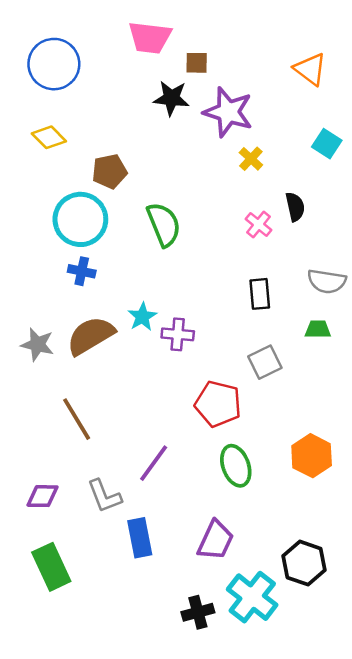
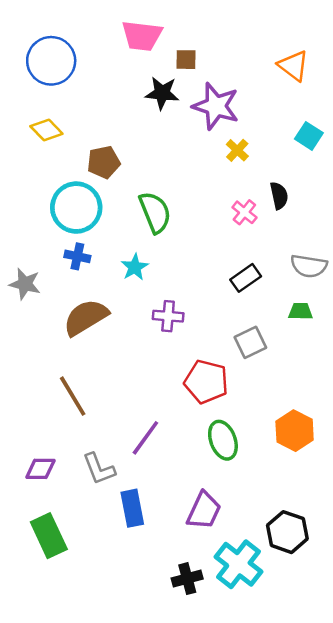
black rectangle: (260, 294) -> (246, 278), turned 60
cyan star: (142, 317) -> (135, 267), moved
gray star: (37, 344) -> (25, 284), moved

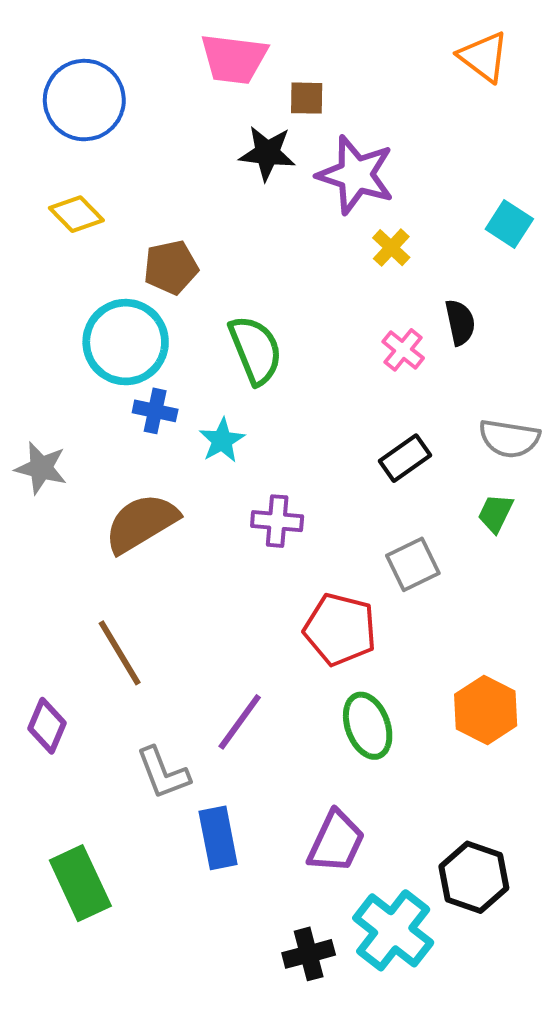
orange triangle: (293, 66) -> (484, 57), moved
blue cross: (77, 256) -> (155, 411), moved
green trapezoid: (300, 311) -> (496, 513), turned -65
purple diamond: (40, 469) -> (47, 726), moved, turned -68

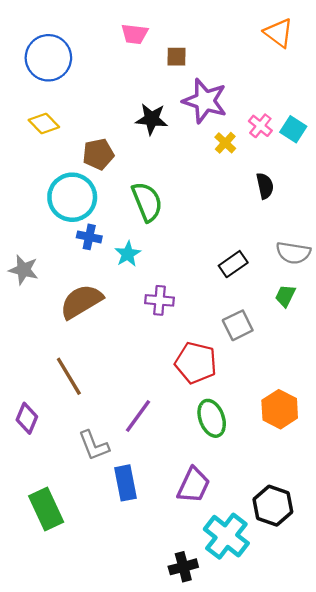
pink trapezoid: (234, 59) -> (135, 34), size x0.7
black star: (267, 153) -> (152, 119), moved
pink cross: (403, 350) -> (260, 126), moved
black cross: (309, 954) -> (183, 567), moved

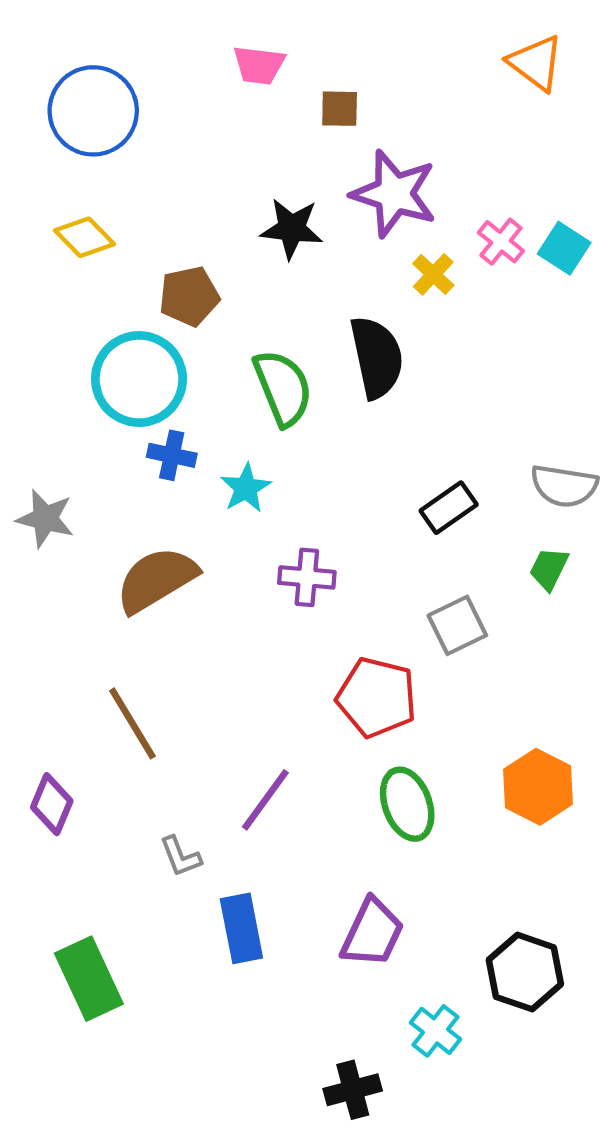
black semicircle: (265, 186) -> (377, 357), moved, size x1.6
gray L-shape: (94, 445) -> (180, 856), size x0.7
cyan cross: (226, 536) -> (436, 1031), size x0.6

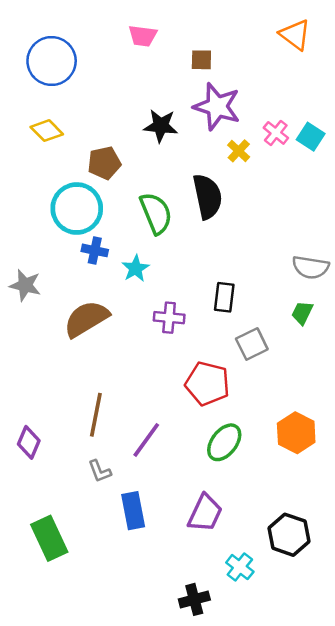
brown square: (340, 109) -> (201, 60), moved
black rectangle: (449, 508) -> (224, 297), moved, turned -48
brown line: (132, 723) -> (96, 415), moved, turned 42
green ellipse: (407, 804) -> (224, 442), turned 57

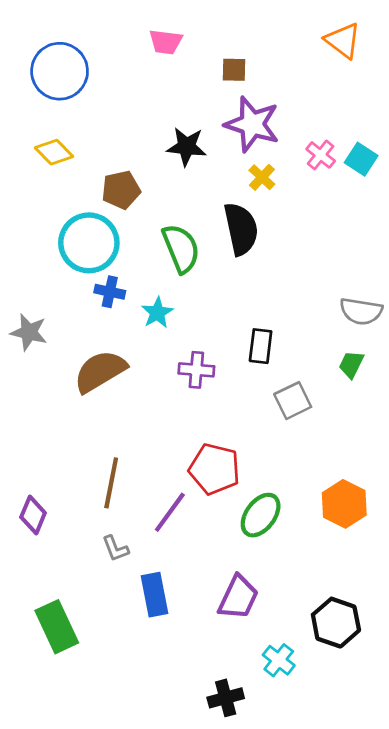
yellow cross: (239, 151) -> (262, 177), moved
red pentagon: (207, 384) -> (214, 469), moved

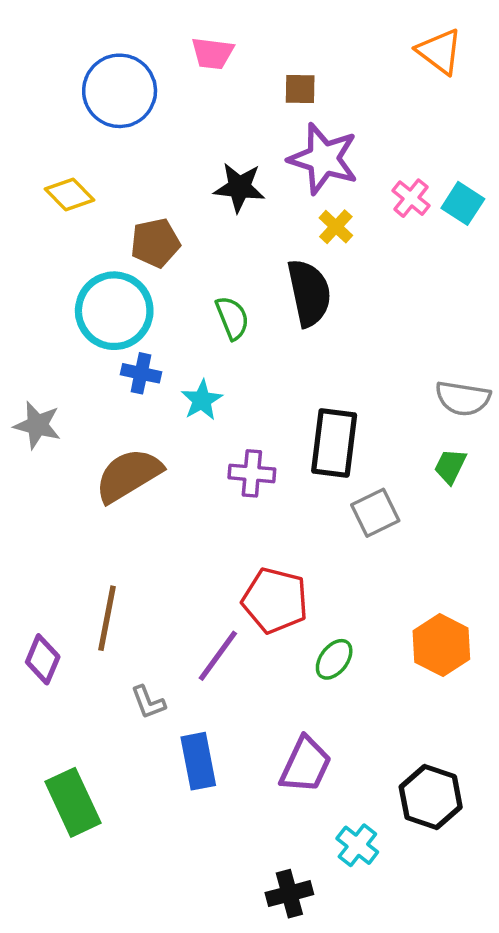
blue circle: (60, 71) -> (120, 91), moved
green semicircle: (181, 248) -> (232, 318), size x0.7
black rectangle: (261, 346) -> (334, 443), size x1.5
brown line: (111, 483) -> (107, 618), moved
green ellipse: (261, 515) -> (334, 659), size x0.7

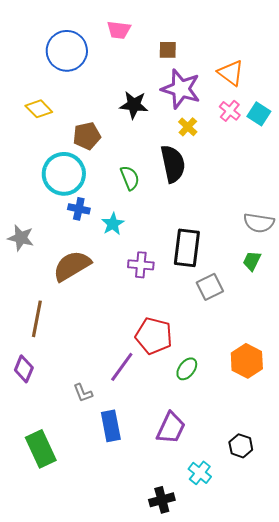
orange triangle: (440, 51) -> (231, 73), moved
brown line: (107, 618) -> (37, 319), moved
black hexagon: (431, 797) -> (241, 446), size x0.7

